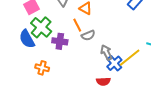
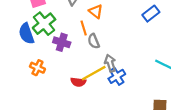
gray semicircle: (88, 35) -> (94, 41), turned 80
yellow line: (130, 58) -> (94, 73), moved
red semicircle: (103, 81) -> (78, 82), moved

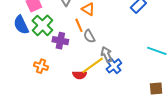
blue semicircle: (26, 34) -> (21, 25), moved

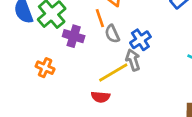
blue cross: (114, 66) -> (140, 40), moved
red semicircle: (80, 75) -> (101, 97), moved

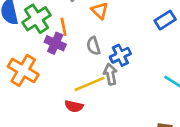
orange line: (100, 18) -> (64, 27), moved
orange cross: (45, 68) -> (23, 70), size x1.6

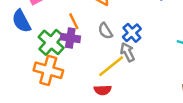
green cross: (36, 19) -> (51, 42), moved

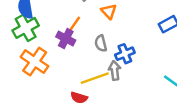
orange line: (74, 21) -> (74, 24), turned 42
green cross: (51, 42) -> (26, 28), moved

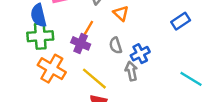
green cross: (26, 28) -> (40, 36), turned 30
yellow line: (95, 78) -> (94, 79), moved, turned 64

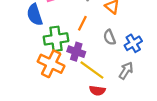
green cross: (40, 36) -> (56, 39), moved
purple cross: (81, 43) -> (76, 52), moved
gray arrow: (131, 71) -> (126, 71), moved, turned 48

